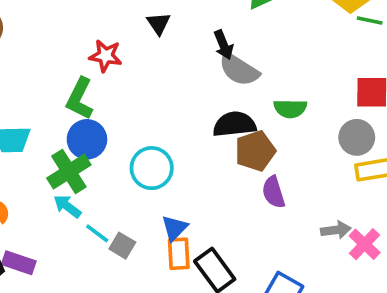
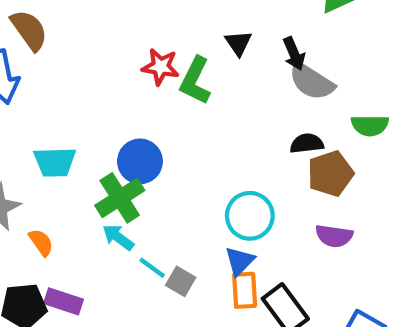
black triangle: (158, 23) -> (238, 43), moved
green L-shape: (80, 99) -> (195, 81), moved
black semicircle: (234, 124) -> (307, 143), size x0.7
cyan circle: (152, 168) -> (250, 216), moved
purple semicircle: (273, 192) -> (334, 236), moved, turned -64

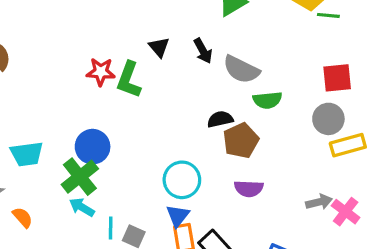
gray semicircle: (311, 81) -> (241, 69), moved
cyan line: (152, 268) -> (111, 228), turned 60

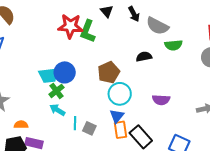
red star: (101, 72) -> (70, 26), size x1.4
brown pentagon: (241, 141) -> (109, 72), moved
cyan trapezoid: (27, 154) -> (49, 75), moved
green cross: (80, 177) -> (56, 91), size x0.7
orange semicircle: (23, 217) -> (21, 125), moved, turned -48

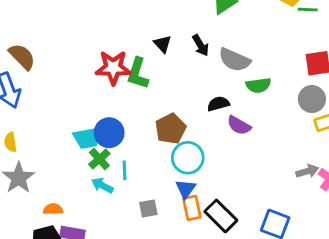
purple semicircle: (161, 100) -> (239, 125), moved, turned 30
cyan line: (75, 123) -> (125, 170), moved
gray square: (89, 128) -> (148, 208), turned -32

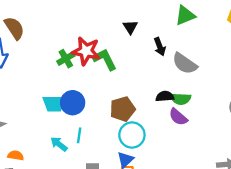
black triangle: (163, 44) -> (130, 27), moved
green L-shape: (138, 73) -> (105, 59), turned 125
green semicircle: (258, 85) -> (181, 99), moved
green cross: (99, 159) -> (66, 59), moved

